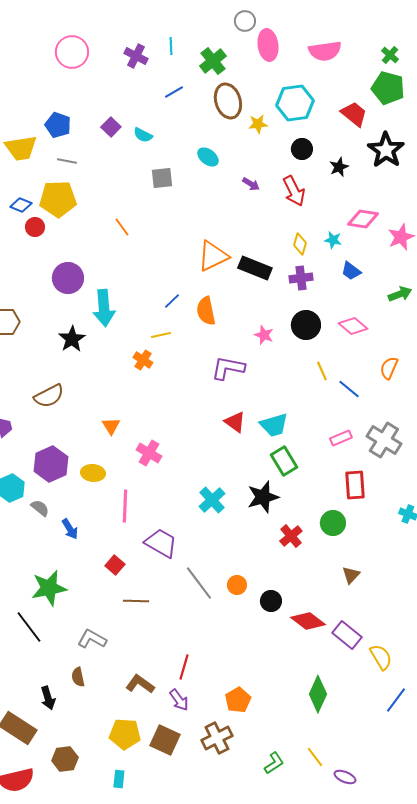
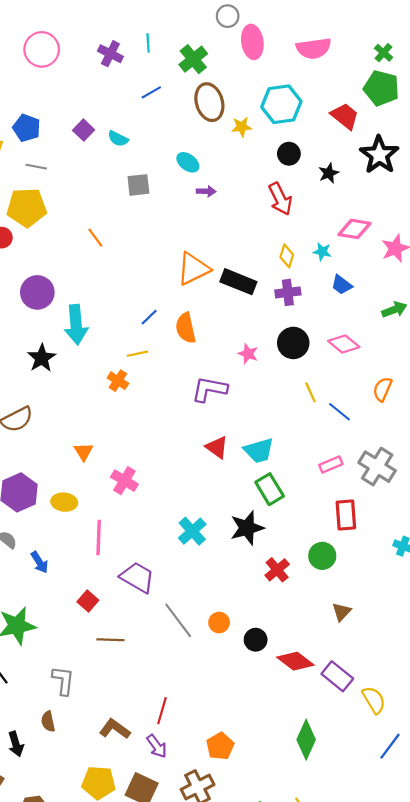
purple arrow: (251, 184) -> (206, 191), moved, turned -30
gray L-shape: (92, 639) -> (63, 681), turned 68

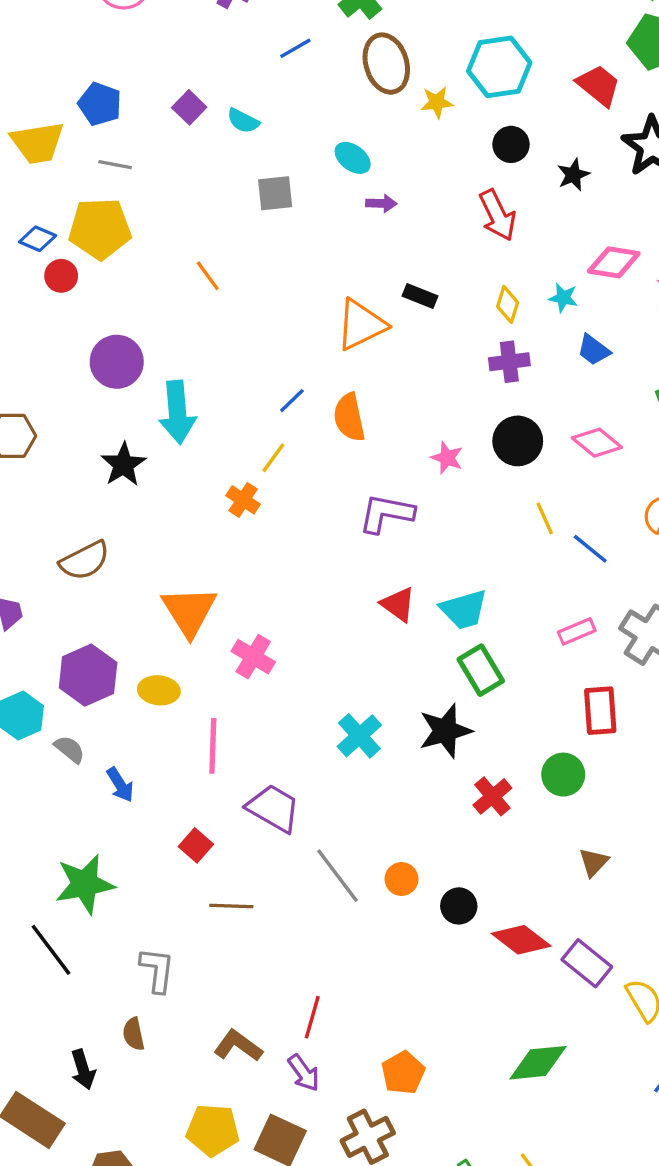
black rectangle: (238, 282) -> (420, 296), moved, size x0.6
yellow line: (137, 354) -> (273, 458), turned -42
orange triangle: (84, 452) -> (189, 611), size x1.8
green diamond: (306, 740) -> (538, 1063), turned 60

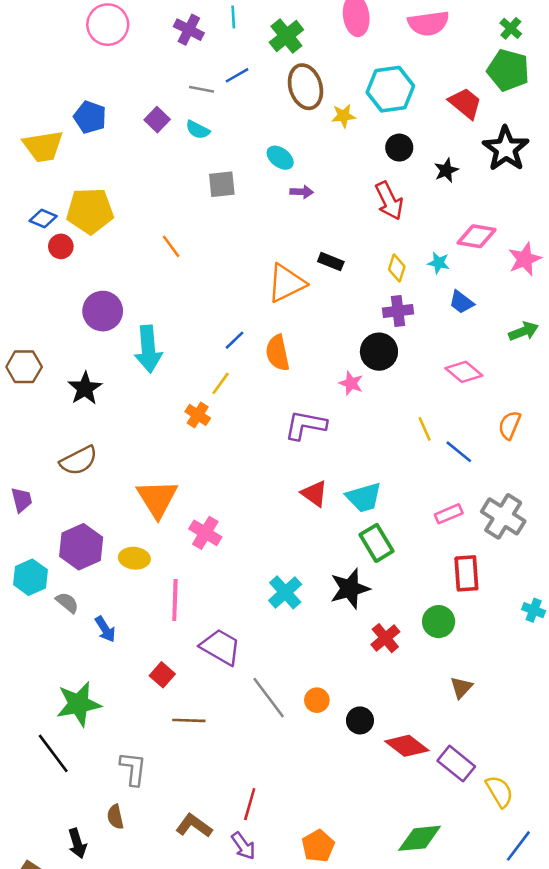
gray line: (115, 165) -> (202, 89), moved
black circle: (518, 441) -> (379, 352), moved
black star: (123, 465) -> (85, 388), moved

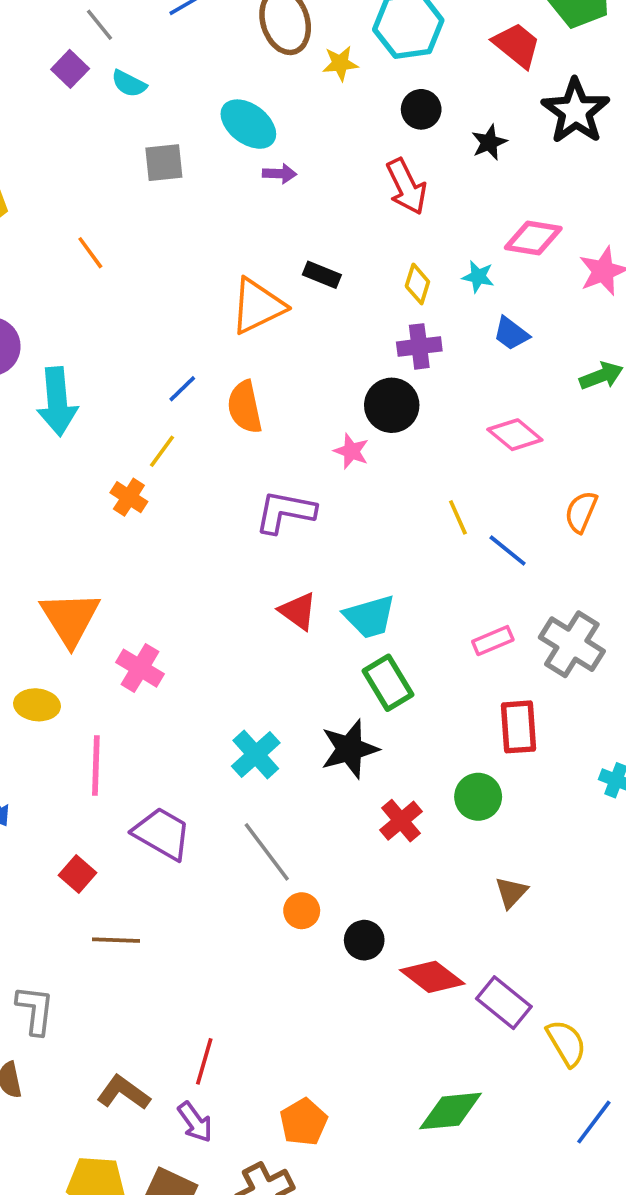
gray line: (202, 89) -> (99, 25), moved, turned 40
cyan ellipse: (280, 158) -> (248, 124), size x1.4
gray line: (269, 698) -> (267, 852), moved

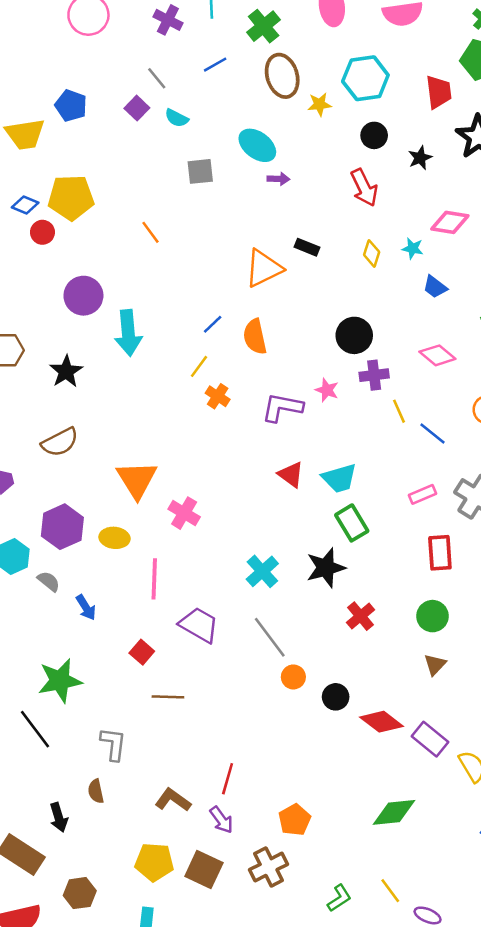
red trapezoid: (517, 45) -> (439, 92), turned 44
purple cross: (419, 346) -> (374, 375), moved
pink star: (351, 451) -> (327, 390), moved
orange cross: (129, 497) -> (218, 396), moved
green circle: (478, 797) -> (432, 616), moved

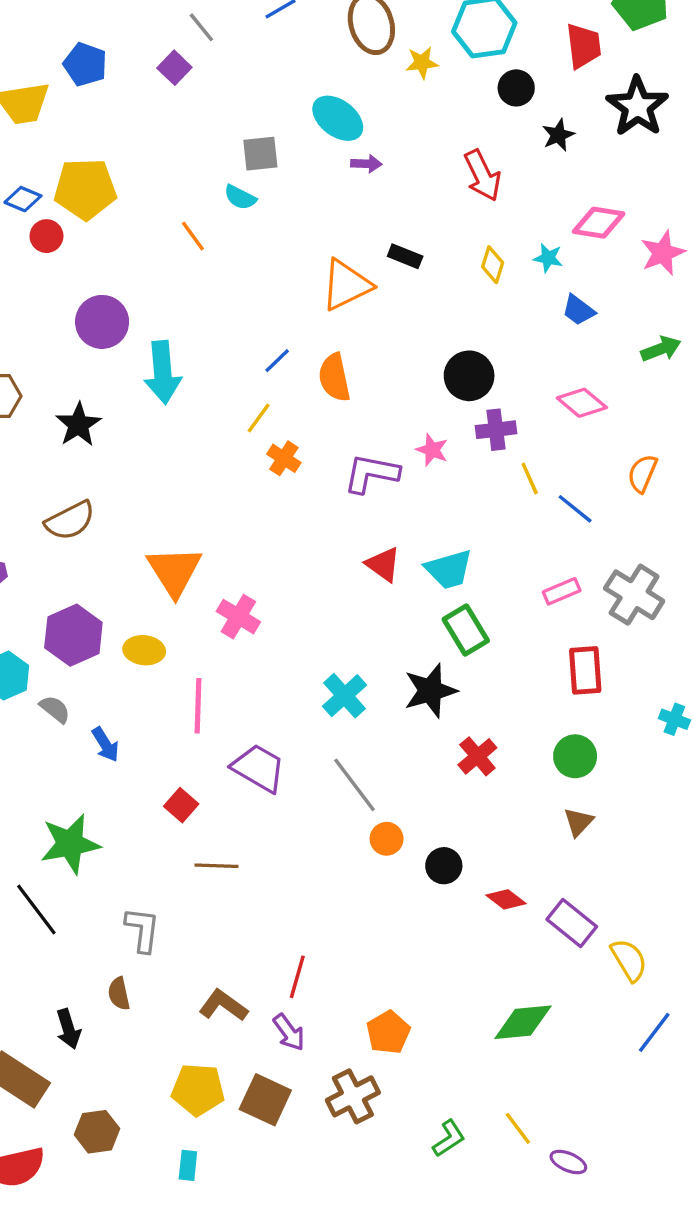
cyan semicircle: (177, 118) -> (240, 197), moved
black circle: (374, 135) -> (516, 88), moved
red diamond: (382, 722) -> (506, 899), size x0.7

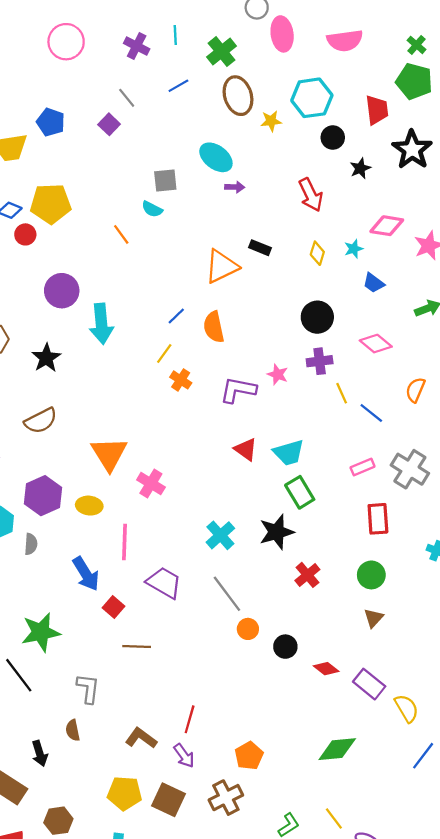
cyan star: (548, 258) -> (354, 249), turned -30
black circle: (469, 376) -> (317, 317), moved
gray semicircle: (55, 709) -> (31, 544), turned 55
blue arrow: (105, 744) -> (86, 574), moved, size x1.5

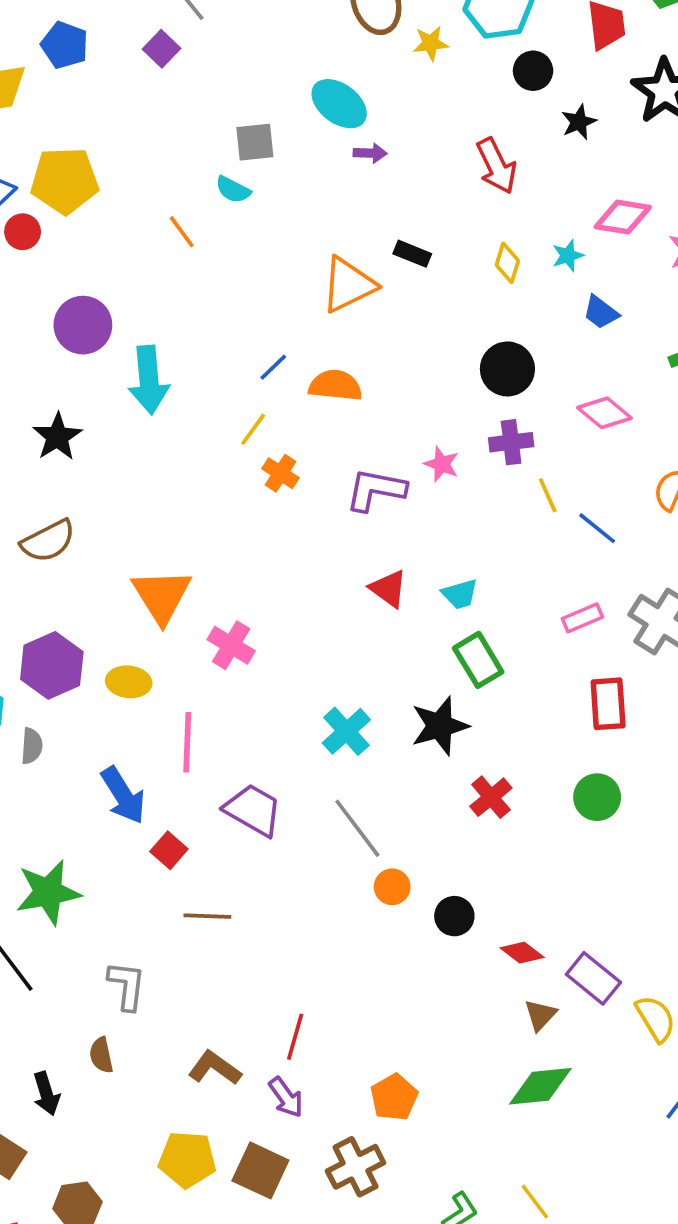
orange semicircle: (214, 327) -> (335, 385), turned 108
cyan trapezoid: (289, 453) -> (460, 594), size x0.7
brown triangle: (374, 618) -> (540, 1015), moved

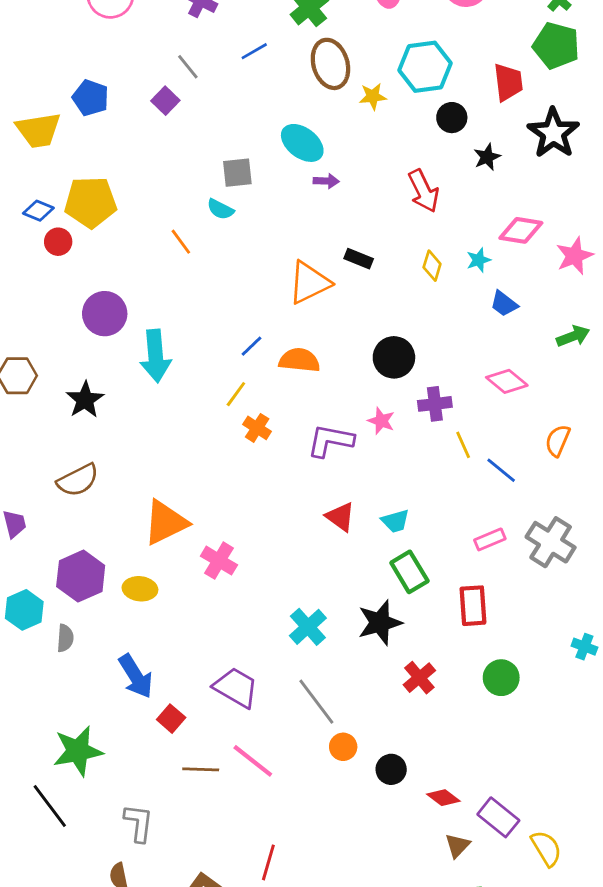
black circle: (507, 369) -> (394, 357), moved
orange triangle: (162, 596) -> (165, 522), turned 36
red rectangle: (608, 704) -> (473, 606), moved
pink line: (187, 742) -> (253, 761), moved, turned -54

